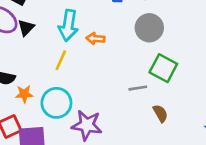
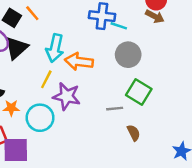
black triangle: (26, 28) -> (16, 48), size x1.5
orange arrow: (95, 39) -> (79, 62), size x1.6
purple star: (87, 125) -> (67, 96), moved

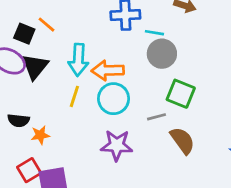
cyan line: (119, 26) -> (154, 33), moved
purple star: (67, 96) -> (117, 145), moved
cyan circle: (40, 118) -> (114, 99), moved
brown semicircle: (134, 133) -> (182, 141), size x1.5

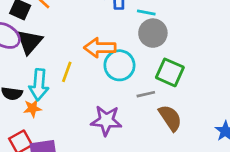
cyan arrow: (78, 60) -> (39, 85), moved
cyan circle: (114, 99) -> (119, 65), moved

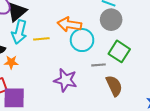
yellow line: (67, 72) -> (41, 39), turned 56
cyan arrow: (39, 85) -> (19, 32), moved

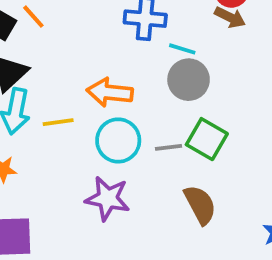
cyan circle: (82, 40) -> (118, 140), moved
gray line: (99, 65) -> (168, 147), moved

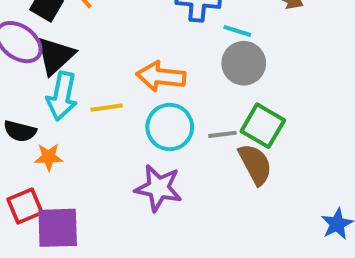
brown semicircle: (200, 205) -> (255, 164), moved

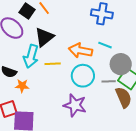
cyan line: (237, 31) -> (105, 45), moved
black triangle: (55, 56) -> (44, 37), moved
gray circle: (244, 63) -> (121, 64), moved

